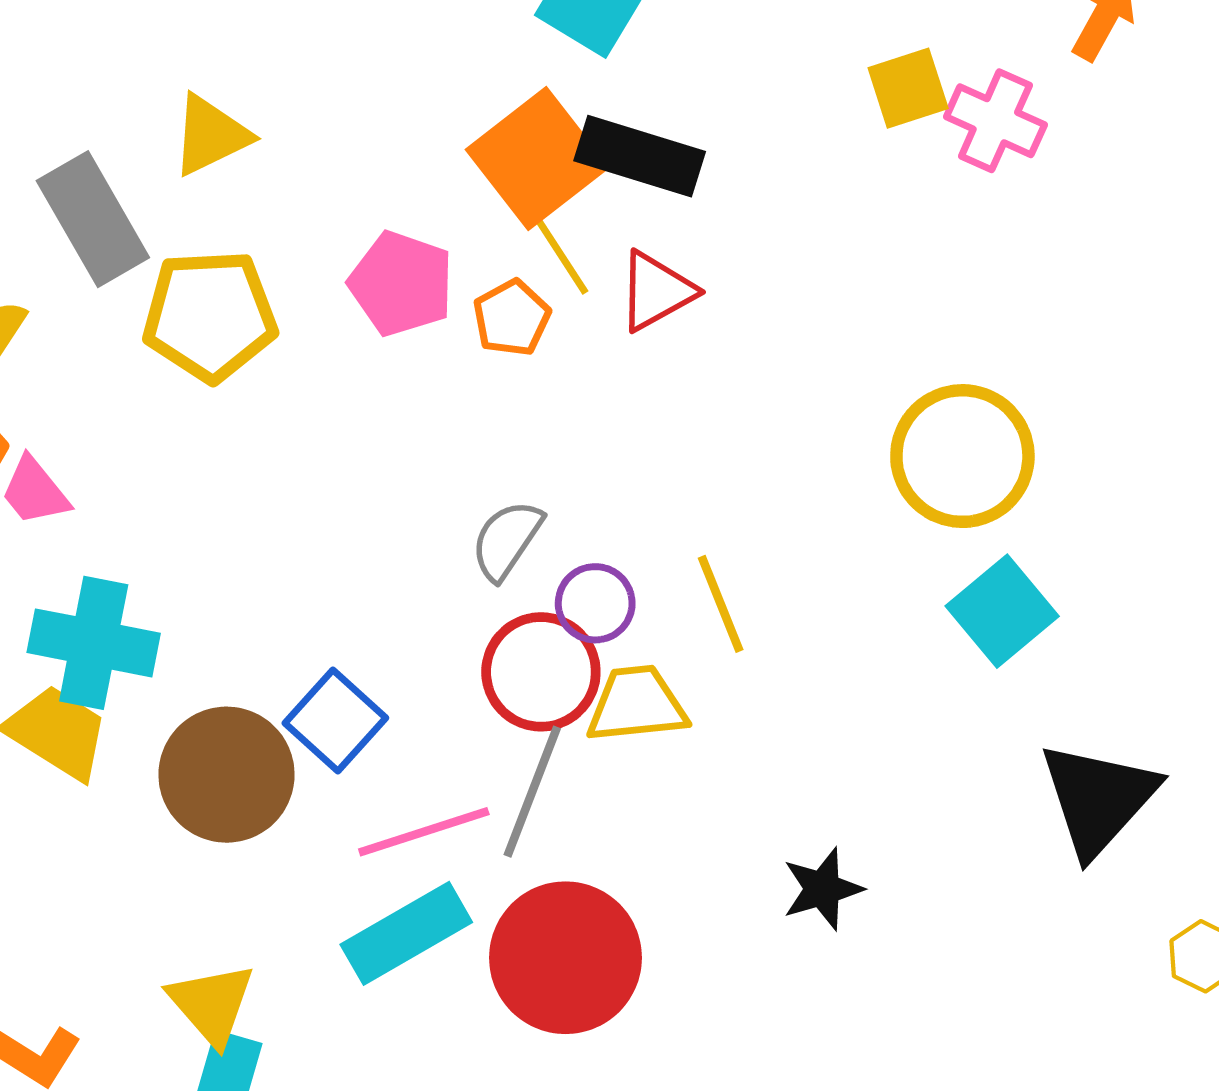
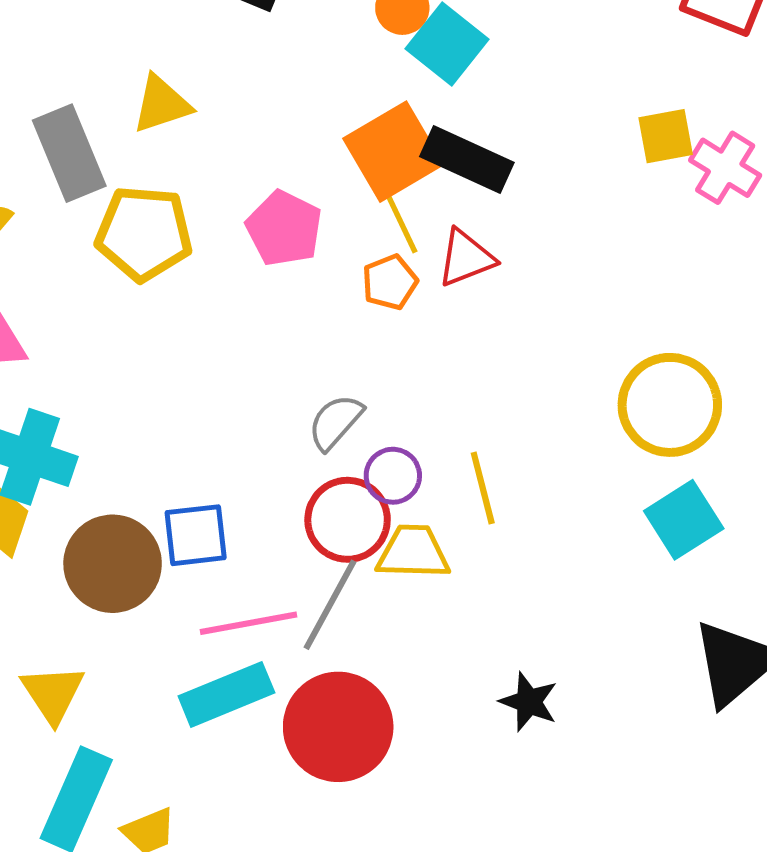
orange pentagon: (512, 318) -> (390, 282), moved
blue square: (335, 720) -> (196, 535), turned 34
black star: (822, 889) -> (529, 702), turned 30
yellow triangle: (212, 1004) -> (53, 694), moved

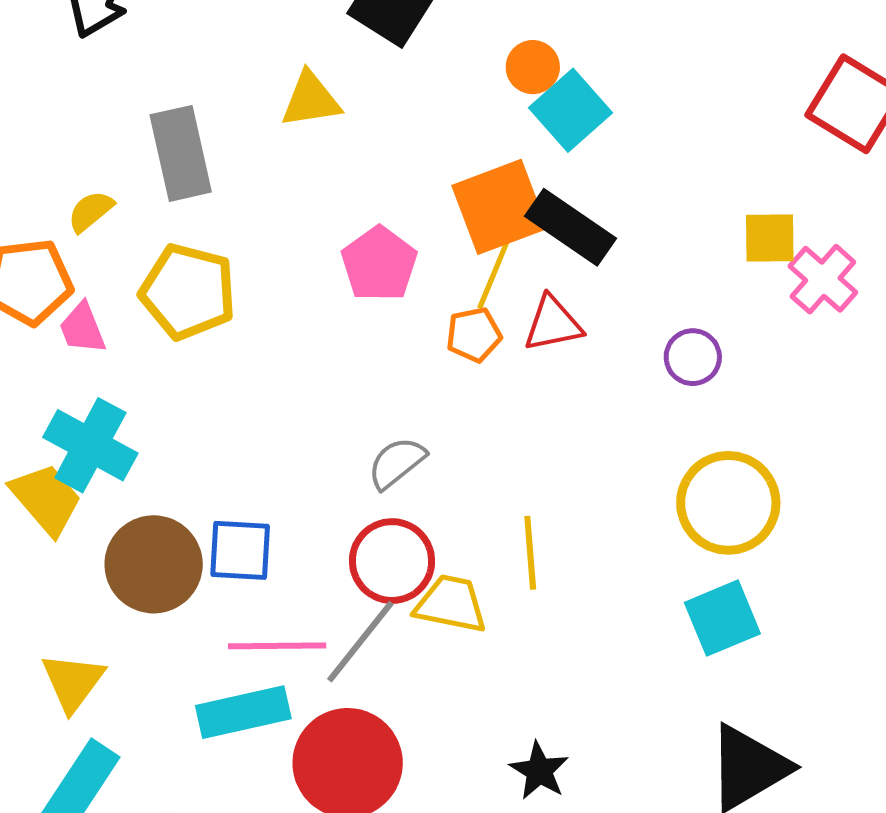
yellow triangle: (162, 104) -> (311, 100), moved
yellow line: (399, 219) -> (494, 274), turned 38
yellow pentagon: (144, 233) -> (188, 292), moved
purple circle: (393, 476) -> (693, 357), moved

